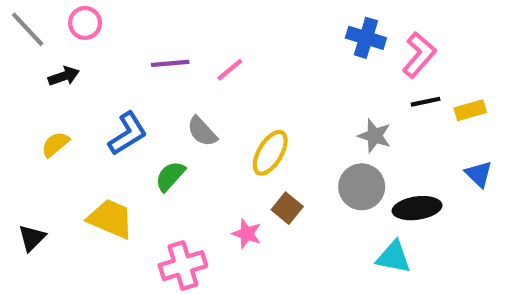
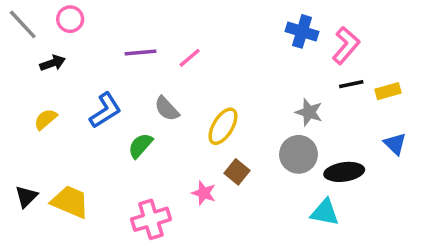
yellow trapezoid: (111, 219) -> (70, 202), moved

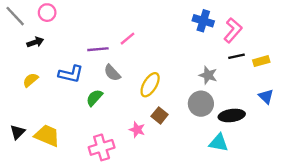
purple line: (140, 52) -> (98, 49), moved
blue L-shape: (105, 110) -> (71, 74), turned 45

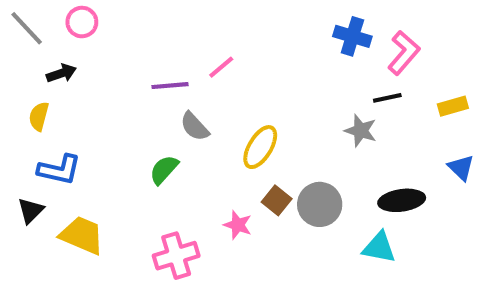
black line: (236, 56) -> (387, 98), moved
blue L-shape: (71, 74) -> (59, 170), moved
yellow semicircle: (31, 80) -> (39, 116), moved, turned -35
gray circle: (201, 104) -> (320, 204), moved
black triangle: (18, 132) -> (31, 211), moved

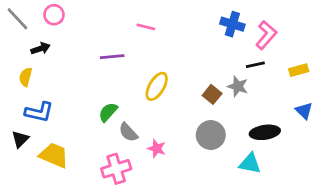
pink line: (221, 67) -> (146, 27), moved, turned 54
gray semicircle: (195, 127) -> (128, 132), moved
yellow ellipse: (260, 147) -> (157, 86), moved
brown square: (277, 200) -> (212, 94), moved

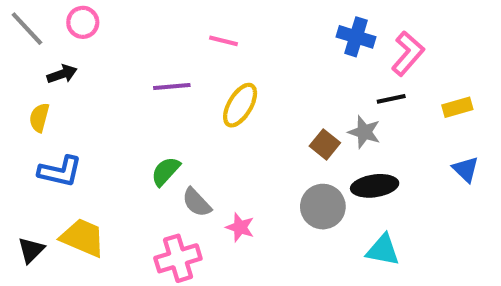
yellow ellipse: (157, 86) -> (240, 105), moved
black ellipse: (265, 132) -> (375, 186), moved
black triangle: (20, 139) -> (31, 250), moved

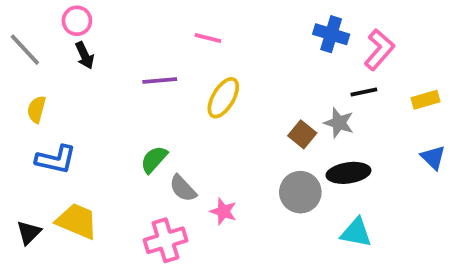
gray line: (27, 29) -> (25, 50), moved
black arrow: (62, 74) -> (85, 55), moved, turned 84

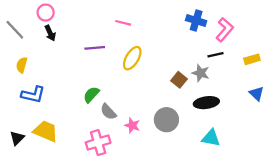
gray circle: (300, 192) -> (166, 120), moved

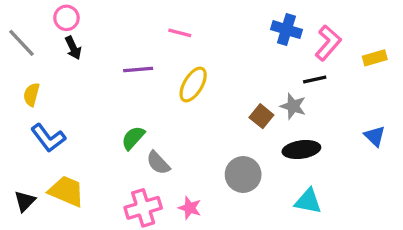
yellow rectangle: (252, 59) -> (375, 58), moved
blue L-shape: (33, 95) -> (48, 138), turned 40
pink star: (132, 125) -> (190, 208), moved

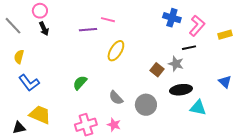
purple line: (138, 70) -> (88, 30), moved
gray semicircle: (158, 163) -> (116, 98), moved
black triangle: (25, 201) -> (19, 128), moved, turned 32
cyan triangle: (308, 201) -> (198, 108), moved

